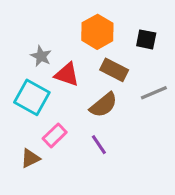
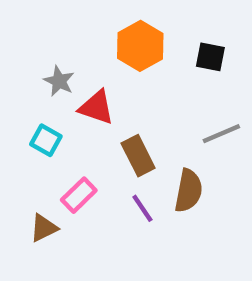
brown rectangle: (114, 70) -> (138, 156), moved, turned 36
cyan square: (32, 97) -> (46, 140), size x0.6
brown semicircle: (103, 105) -> (188, 191), moved, turned -40

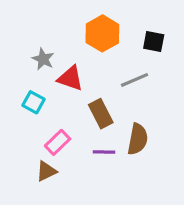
gray line: (221, 134) -> (134, 80), moved
purple line: (142, 208) -> (104, 152), turned -55
brown triangle: (44, 228) -> (46, 171), moved

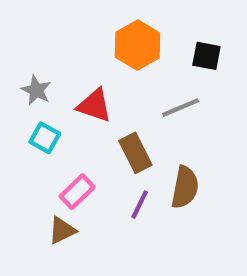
gray star: (43, 59) -> (36, 90), moved
purple line: (104, 152) -> (140, 205), turned -65

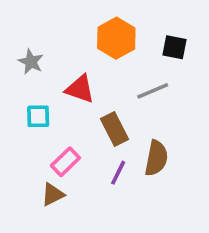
gray star: (36, 90) -> (31, 62), moved
cyan square: (45, 138) -> (38, 116), turned -30

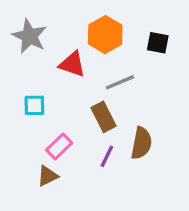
gray star: (31, 62) -> (29, 36), moved, size x1.5
red triangle: (80, 89) -> (72, 64), moved
gray line: (153, 91) -> (120, 82), moved

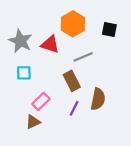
gray star: (29, 36) -> (20, 41), moved

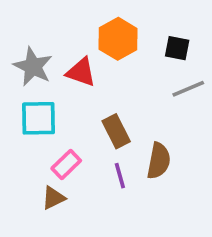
gray line: (83, 57) -> (188, 89), moved
cyan square: (24, 73) -> (39, 118), size x1.5
purple line: (74, 108) -> (120, 176), turned -42

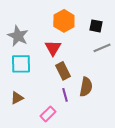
red triangle: (81, 72) -> (53, 48), moved, turned 42
pink rectangle: (66, 165) -> (48, 114), moved
brown triangle: (53, 198) -> (17, 98), moved

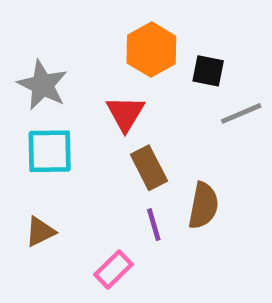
black square: (96, 26) -> (208, 71), moved

